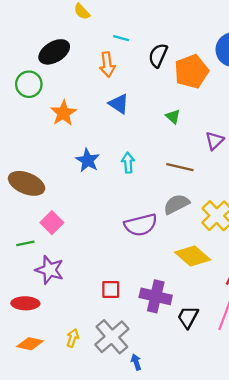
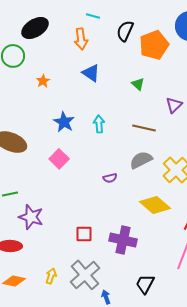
orange star: (63, 113) -> (43, 81), size x0.6
pink square: (52, 223) -> (59, 159), moved
purple semicircle: (141, 225) -> (110, 178), size x0.5
black trapezoid: (188, 317) -> (145, 284), moved

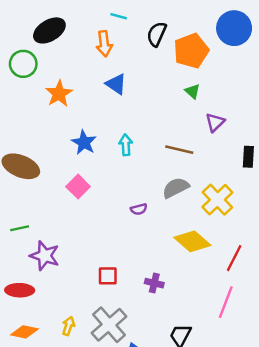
orange star: (43, 81) -> (59, 94), size x1.6
green triangle: (138, 84) -> (192, 91), moved
purple cross: (123, 240) -> (154, 283), size x0.6

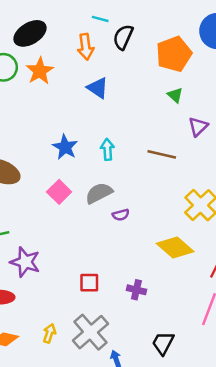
black semicircle: (157, 34) -> (123, 37), moved
orange star: (59, 94) -> (40, 71), moved
gray semicircle: (176, 188) -> (99, 193), moved

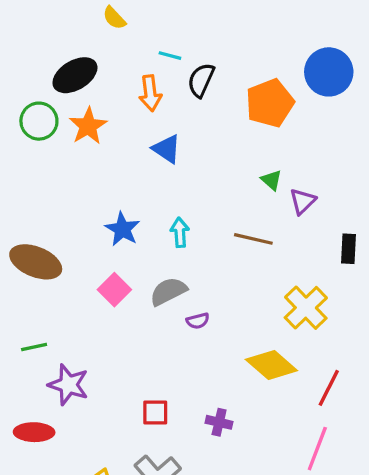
green triangle: (175, 95) -> (271, 180), moved

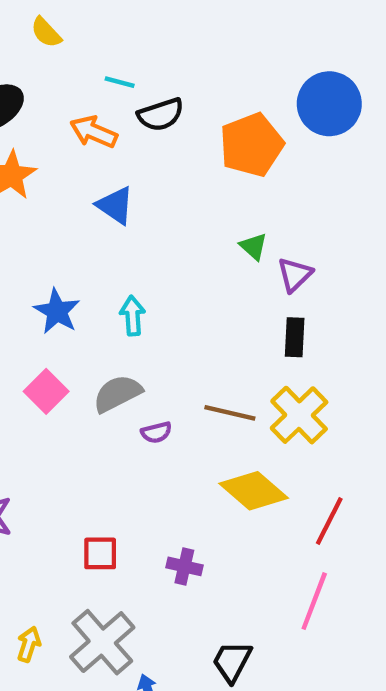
black semicircle: (201, 80) -> (161, 115), turned -132
orange arrow: (150, 93) -> (94, 132), turned 120
brown line: (253, 239) -> (230, 413), moved
black rectangle: (348, 249) -> (295, 337), moved

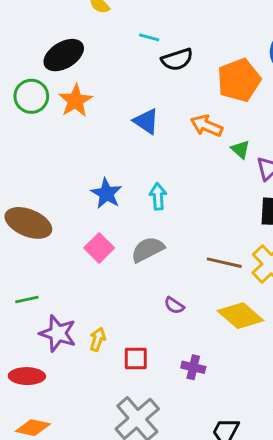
orange arrow: (94, 132) -> (207, 126), moved
purple semicircle: (156, 432) -> (174, 305), moved, turned 48
yellow arrow: (29, 644) -> (98, 339), moved

